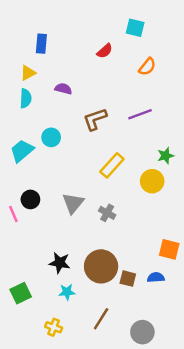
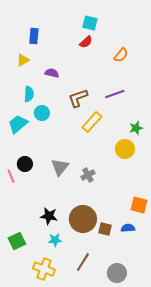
cyan square: (135, 28) -> (90, 23), moved
cyan semicircle: (26, 98) -> (29, 94), moved
yellow rectangle: (112, 165) -> (92, 122), moved
gray cross: (107, 213) -> (88, 175), turned 32
yellow cross: (54, 327) -> (44, 269), size x1.5

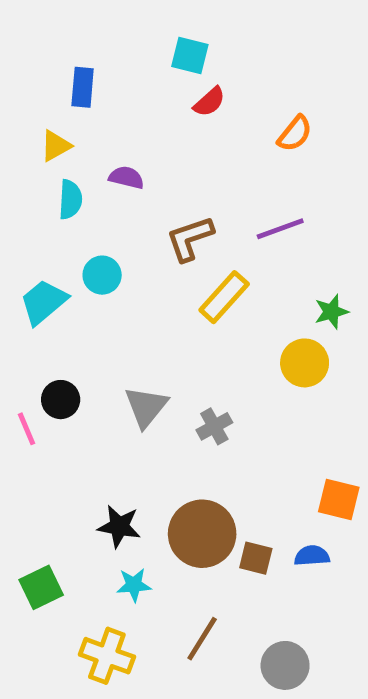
cyan square: (90, 23) -> (190, 56), moved
cyan semicircle: (29, 94) -> (70, 199), moved

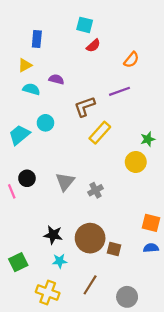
cyan semicircle: (70, 199) -> (31, 89), turned -77
purple line: (280, 229) -> (119, 91), moved
blue semicircle: (312, 556) -> (151, 248), moved

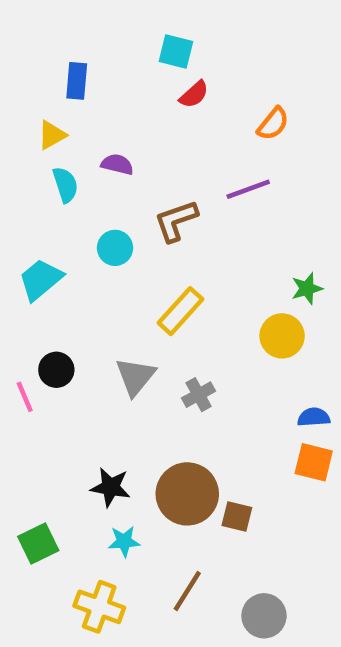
cyan semicircle: (31, 89) -> (65, 185), turned 56
cyan circle: (45, 123) -> (115, 248), moved
yellow rectangle: (100, 133) -> (180, 311), moved
blue semicircle: (151, 248) -> (314, 417), moved

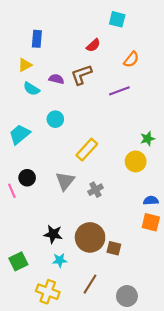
cyan square: (176, 52) -> (117, 19), moved
cyan semicircle: (65, 185) -> (31, 89), turned 140
brown L-shape: (176, 221) -> (81, 75), moved

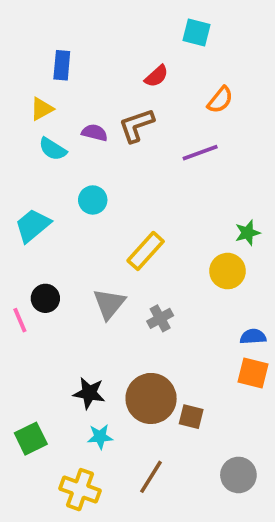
gray circle: (127, 296) -> (238, 475), moved

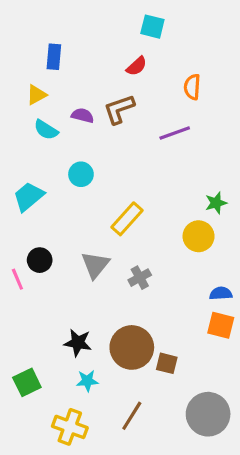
cyan square: (197, 32) -> (152, 27), moved
orange semicircle: (220, 100) -> (192, 87), turned 145
gray circle: (238, 475) -> (208, 414), size x1.4

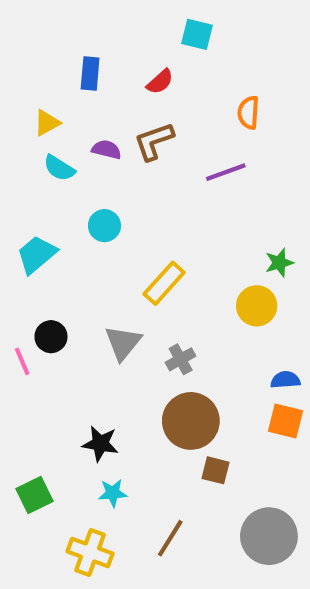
blue rectangle: (54, 57) -> (90, 73), moved
red semicircle: (137, 66) -> (160, 82), moved
brown circle: (132, 347) -> (191, 421), moved

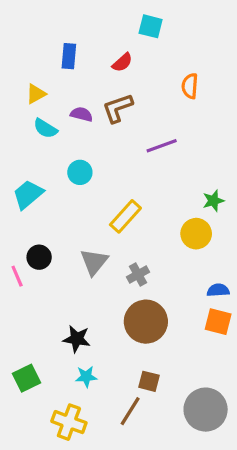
purple line: (226, 172) -> (162, 146), moved
brown square: (215, 470) -> (149, 381), moved

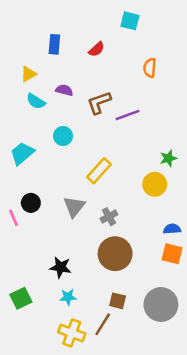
cyan square: (151, 26) -> (130, 21), moved
brown L-shape: (118, 108) -> (99, 103), moved
gray circle: (206, 410) -> (161, 304), moved
yellow cross: (69, 422) -> (72, 333), moved

